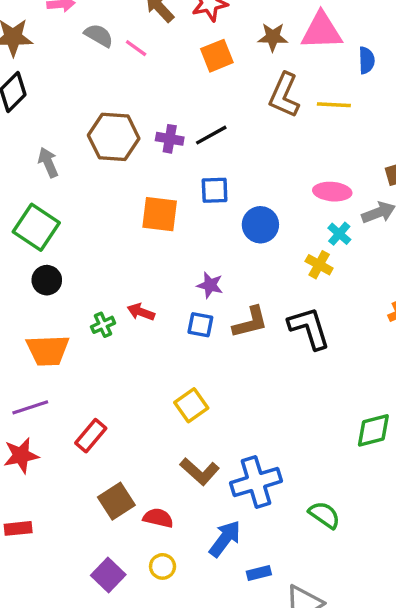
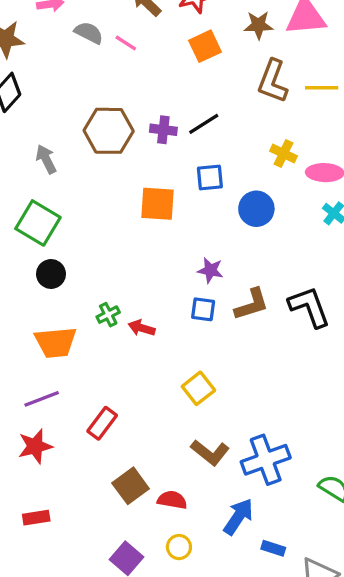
yellow cross: (319, 265) -> (284, 154), moved
red arrow: (141, 312) -> (142, 328), moved
blue rectangle: (259, 573) -> (273, 548), turned 35

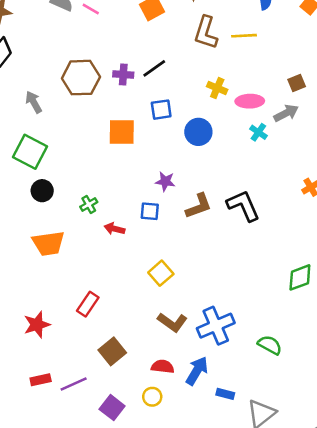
blue square: (203, 309) -> (150, 211), moved
green cross: (108, 315) -> (89, 204), moved
purple line: (42, 399) -> (74, 384), moved
red semicircle: (172, 500) -> (163, 367), moved

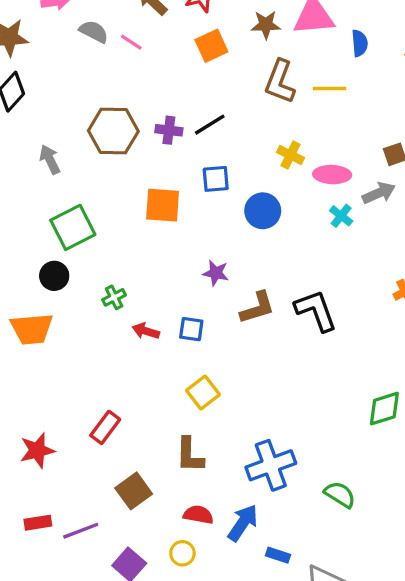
green square: (30, 152) -> (73, 227), moved, turned 32
blue square: (150, 211) -> (191, 329), moved
orange trapezoid: (49, 243) -> (32, 329), moved
brown L-shape: (172, 322) -> (190, 455), moved, turned 52

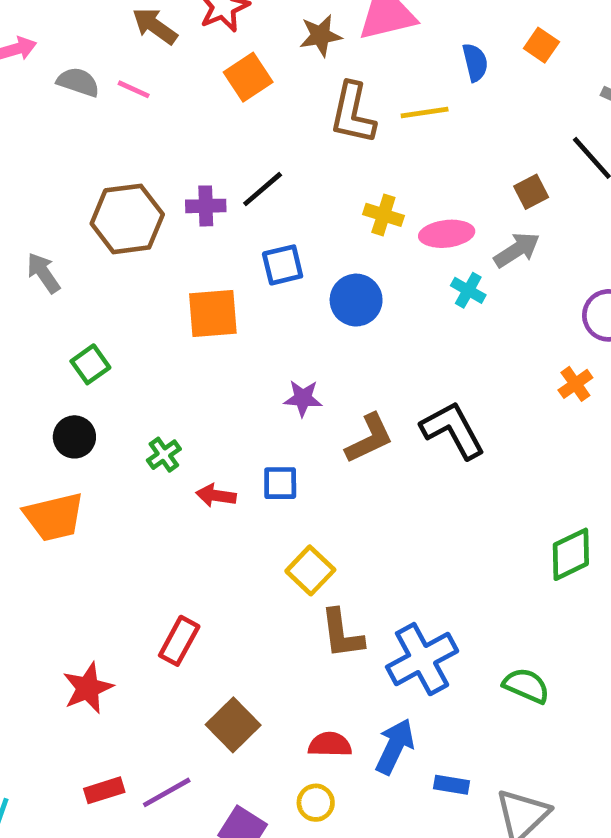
blue semicircle: (360, 43) -> (475, 62), moved
green square: (73, 227) -> (90, 364), size x0.6
brown L-shape: (190, 455) -> (342, 634), moved

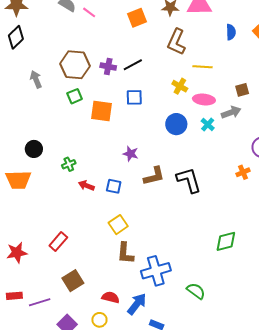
yellow line: (425, 113) -> (203, 67), moved
blue circle: (356, 300) -> (176, 124), moved
green square: (90, 364) -> (75, 96), moved

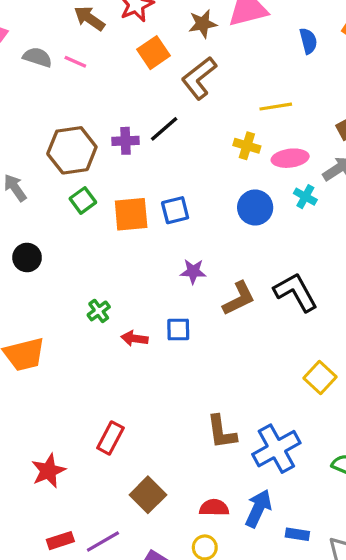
brown L-shape: (176, 42) -> (199, 78), moved, turned 40
blue square: (134, 97) -> (175, 210), moved
black circle: (34, 149) -> (27, 258), moved
yellow square: (118, 225) -> (320, 378), moved

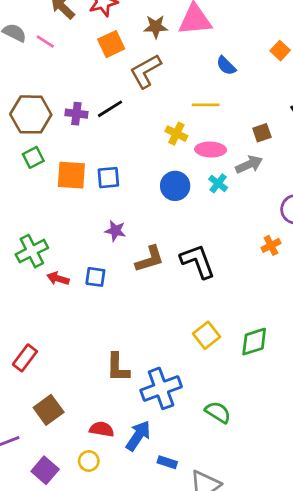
blue semicircle: (308, 41) -> (226, 66), moved, turned 140
green cross: (99, 311) -> (32, 251), size x1.6

